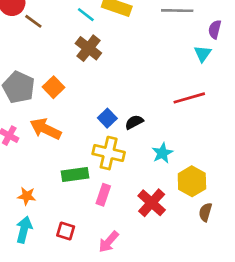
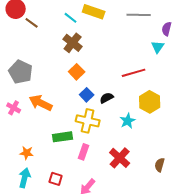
orange square: (54, 87) -> (77, 72), moved
red line: (189, 98) -> (134, 73), moved
yellow hexagon: (192, 181) -> (150, 102), moved

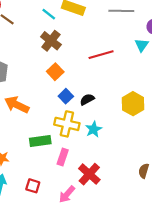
red line: (134, 73) -> (101, 55), moved
cyan star: (128, 121) -> (94, 129), moved
red cross: (120, 158) -> (89, 174), moved

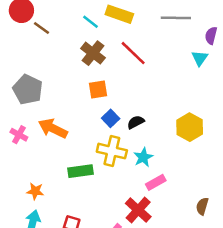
red line: (101, 55) -> (133, 53), moved, turned 60
orange square: (55, 72) -> (98, 90), turned 35
pink rectangle: (63, 157) -> (156, 182), moved, turned 42

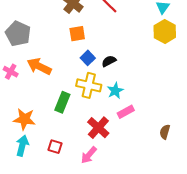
yellow hexagon: (190, 127) -> (165, 32), moved
green rectangle: (80, 171) -> (62, 102), turned -60
orange star: (35, 191) -> (24, 119), size x1.5
red cross: (138, 210) -> (98, 128), moved

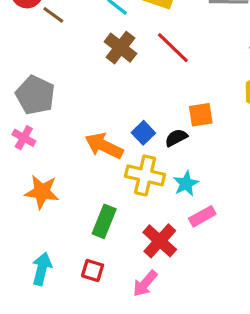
orange square: (77, 34) -> (201, 115), moved
orange arrow: (39, 66) -> (104, 146), moved
pink cross: (11, 72) -> (24, 138), moved
green rectangle: (62, 102) -> (104, 221), moved
orange star: (24, 119) -> (42, 192), moved

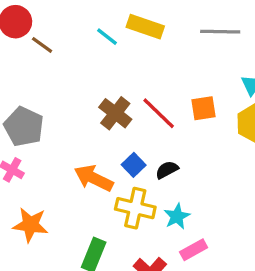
brown cross: (120, 48) -> (115, 113), moved
red line: (173, 48) -> (159, 113), moved
orange square: (201, 115) -> (204, 108), moved

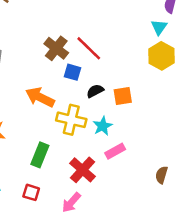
orange square: (204, 108) -> (123, 96), moved
blue square: (134, 165) -> (73, 72), moved, turned -30

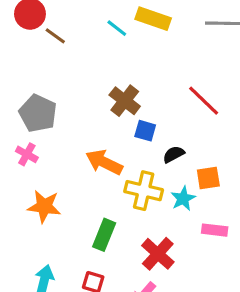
red line: (89, 48) -> (204, 101), moved
orange square: (123, 96) -> (208, 178), moved
pink rectangle: (115, 151) -> (215, 230), moved, turned 36

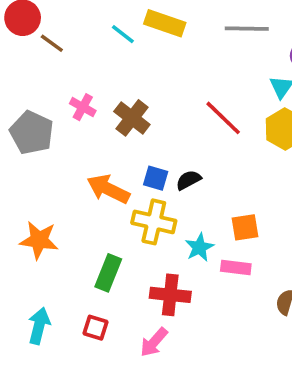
blue square: (145, 131) -> (156, 178), moved
pink cross: (27, 154) -> (83, 107), moved
orange square: (208, 178) -> (245, 227), moved
cyan star: (183, 199) -> (199, 247), moved
red cross: (158, 254) -> (170, 295), turned -36

